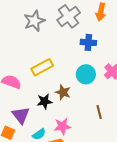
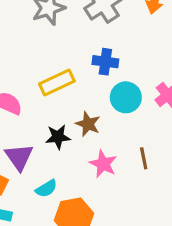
blue cross: (88, 42) -> (105, 62), moved
pink star: (62, 126) -> (103, 164), moved, turned 30

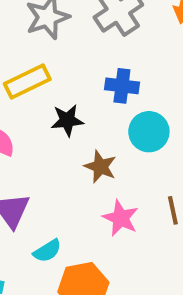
yellow rectangle: (57, 82) -> (27, 82), moved
black star: (58, 137) -> (67, 120), moved

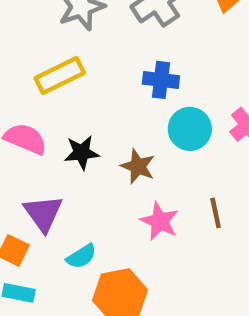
black star: (67, 120) -> (82, 153), moved

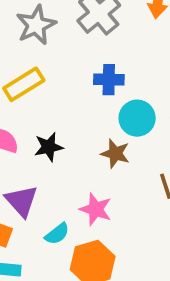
brown star: (138, 166) -> (115, 154), moved
pink star: (160, 221) -> (96, 209), moved

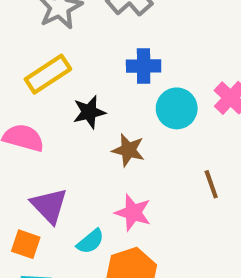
black star: (49, 147) -> (89, 112), moved
brown star: (115, 154) -> (128, 150), moved

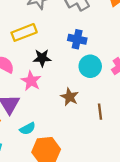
brown star: (128, 150) -> (70, 97), moved
pink star: (133, 213) -> (31, 81), moved

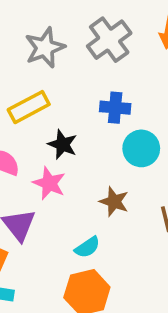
black star: (42, 58) -> (62, 144), turned 30
cyan semicircle: (28, 129) -> (87, 247), moved

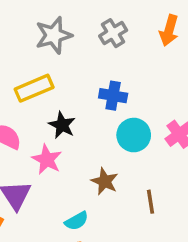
gray cross: (109, 40) -> (113, 33), size x0.7

